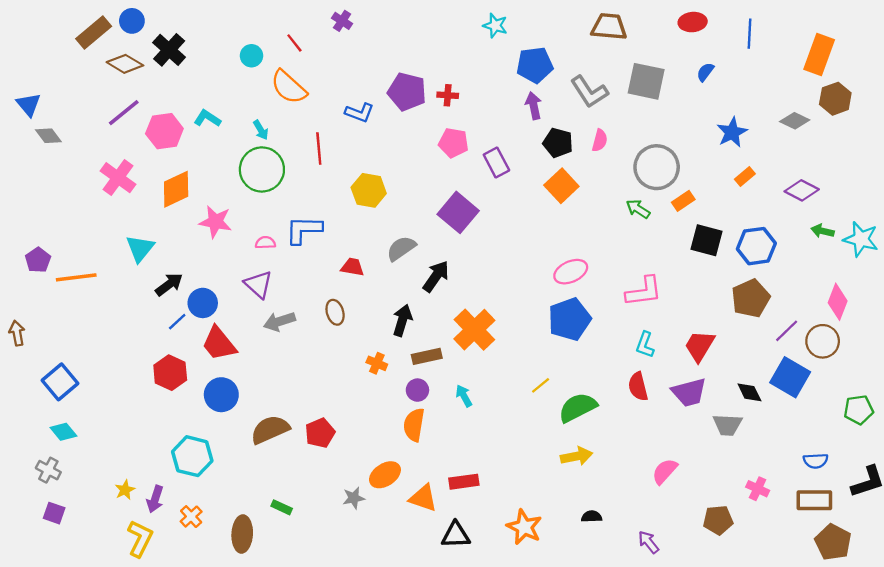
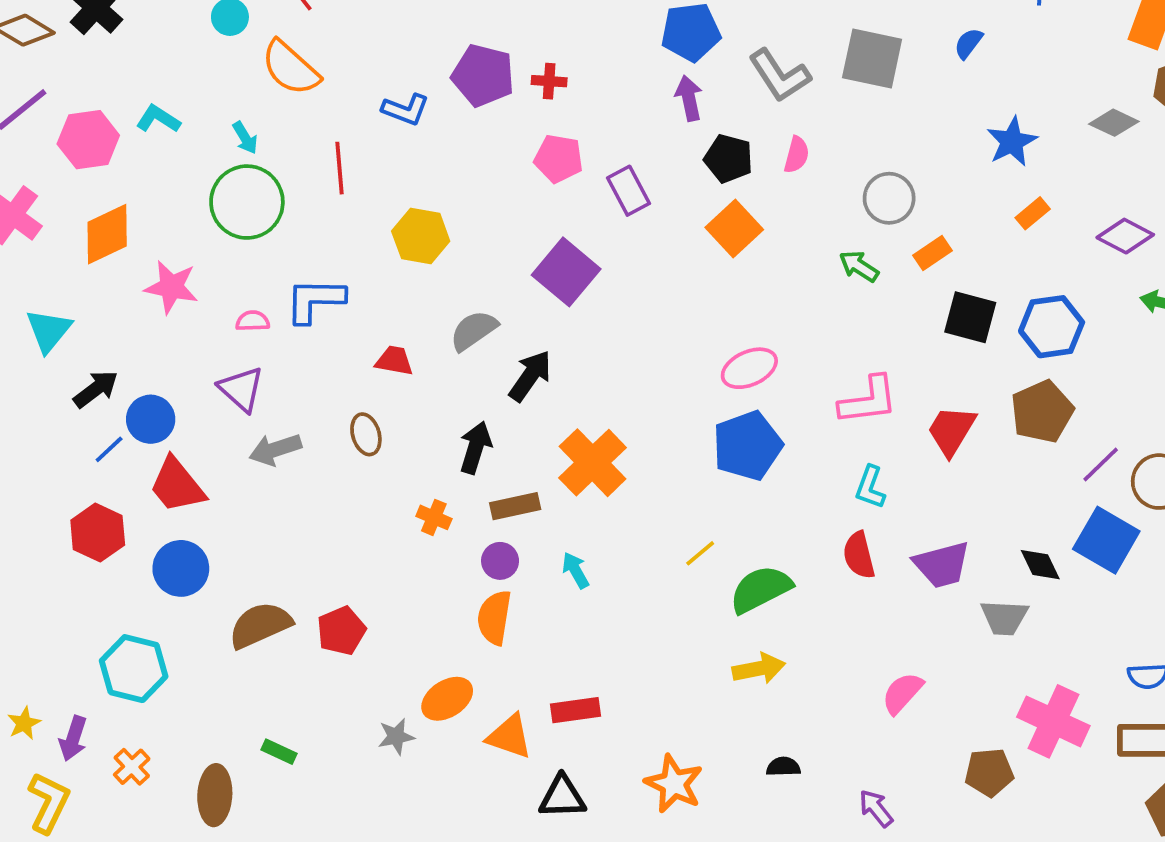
gray circle: (657, 167) -> (889, 198), size x0.7
red trapezoid: (700, 346) -> (951, 431), moved
pink cross: (758, 489) -> (1053, 721), size x1.8

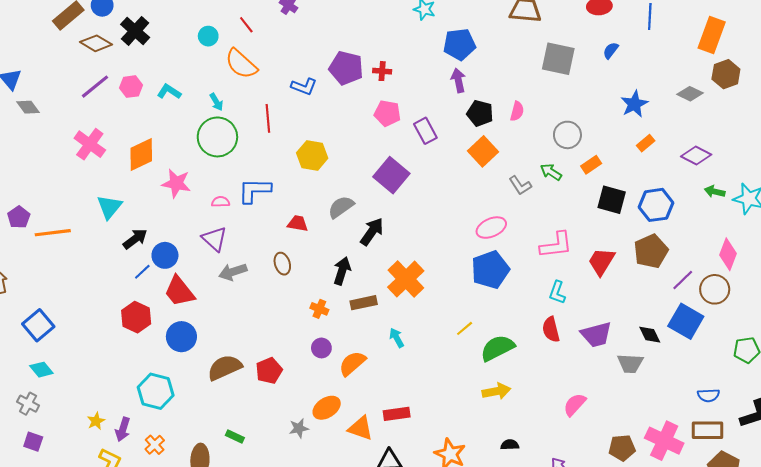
gray L-shape: (780, 75) -> (520, 185), moved, size x0.7
pink hexagon: (88, 140) -> (131, 87), moved, size x0.7
purple circle: (500, 561) -> (321, 348), moved
orange semicircle: (494, 618) -> (352, 363), turned 40
pink cross: (1053, 721) -> (664, 441), moved

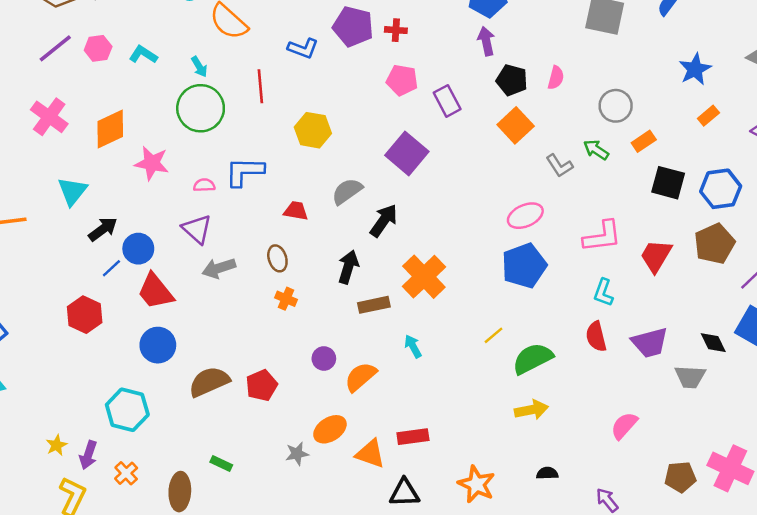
orange cross: (319, 309) -> (286, 299), moved
red hexagon: (136, 317) -> (85, 315), moved

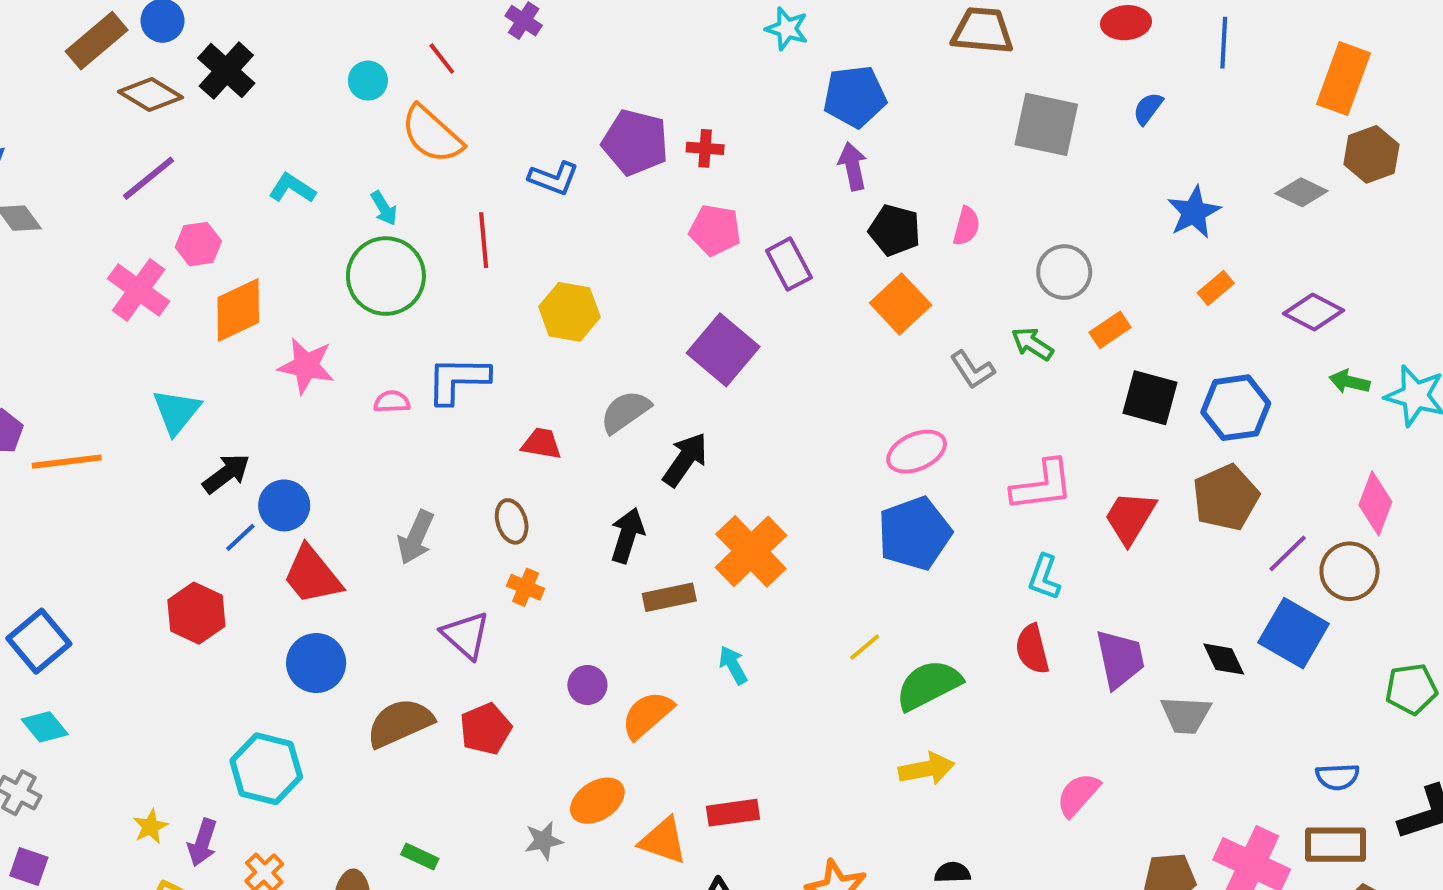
pink hexagon: (98, 48) -> (198, 244), moved
purple triangle: (197, 229) -> (466, 635), moved
gray arrow: (219, 268) -> (416, 537), turned -48
purple trapezoid: (650, 343) -> (1120, 659), turned -87

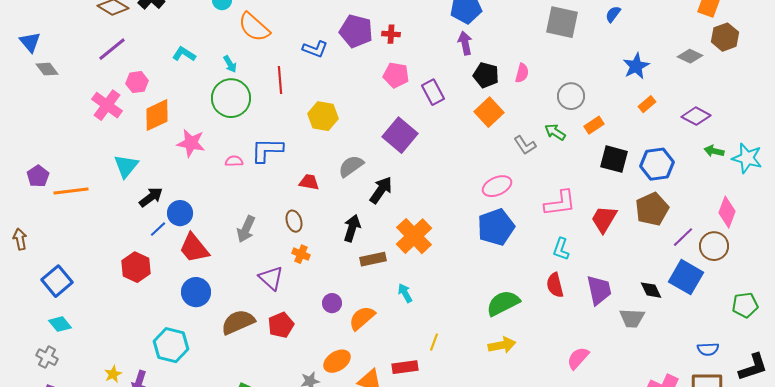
yellow line: (865, 647) -> (434, 342), moved, turned -30

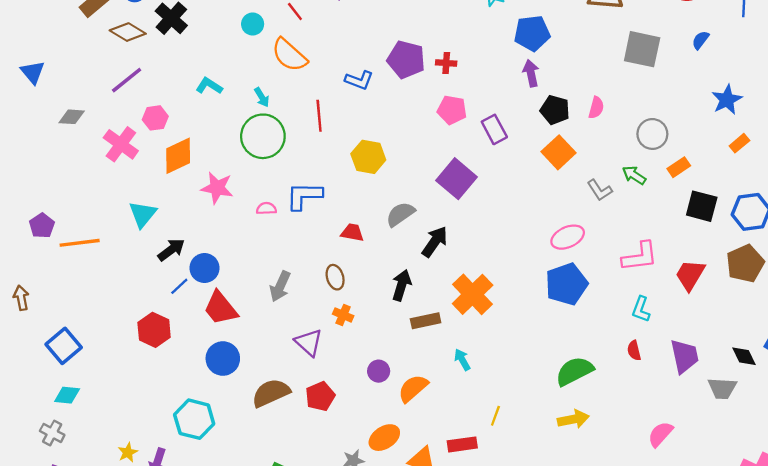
gray diamond: (47, 69) -> (72, 117), moved, turned -50
red semicircle: (555, 285) -> (634, 350), size x0.7
cyan diamond: (60, 324) -> (67, 395), turned -45

